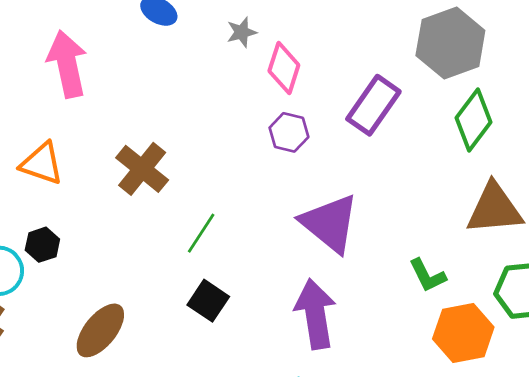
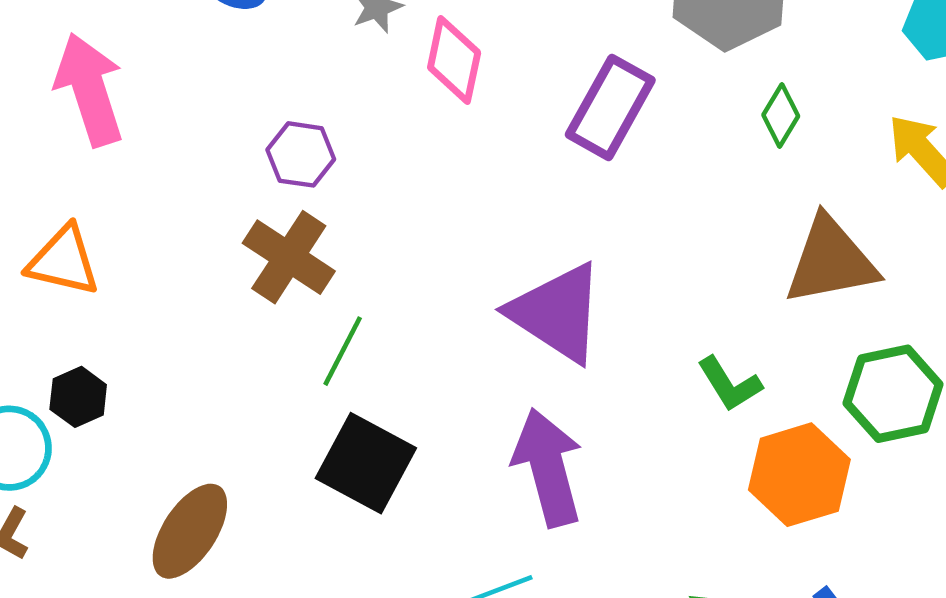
green diamond: (473, 120) -> (781, 115), size x0.6
purple hexagon: (289, 132) -> (301, 154), moved
brown cross: (142, 169) -> (289, 257), moved
black square: (208, 301) -> (366, 463), size x1.4

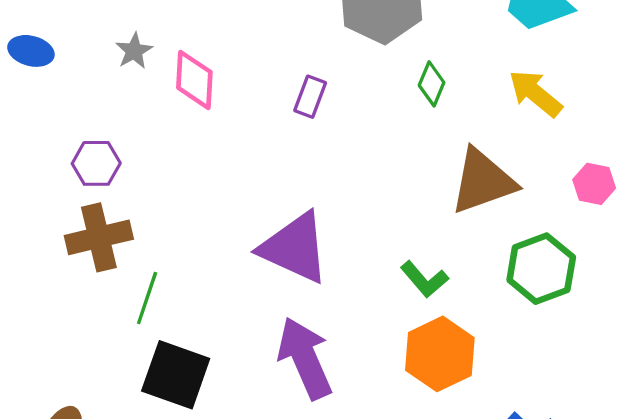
purple rectangle: (610, 107) -> (310, 97), size x0.6
brown cross: (289, 257) -> (99, 237), turned -38
orange hexagon: (799, 475) -> (440, 354), moved

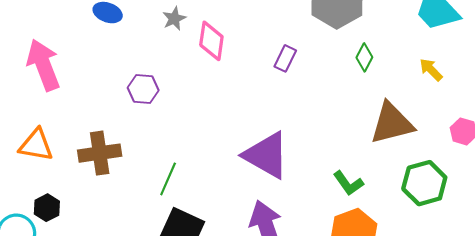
yellow arrow: (535, 93) -> (431, 70), size x0.7
brown cross: (99, 237) -> (100, 153), moved

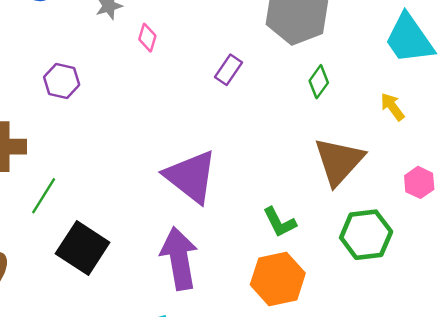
pink diamond: (211, 41) -> (147, 38), size x0.6
brown triangle: (392, 123) -> (339, 161), turned -42
green line: (168, 179) -> (44, 196), moved

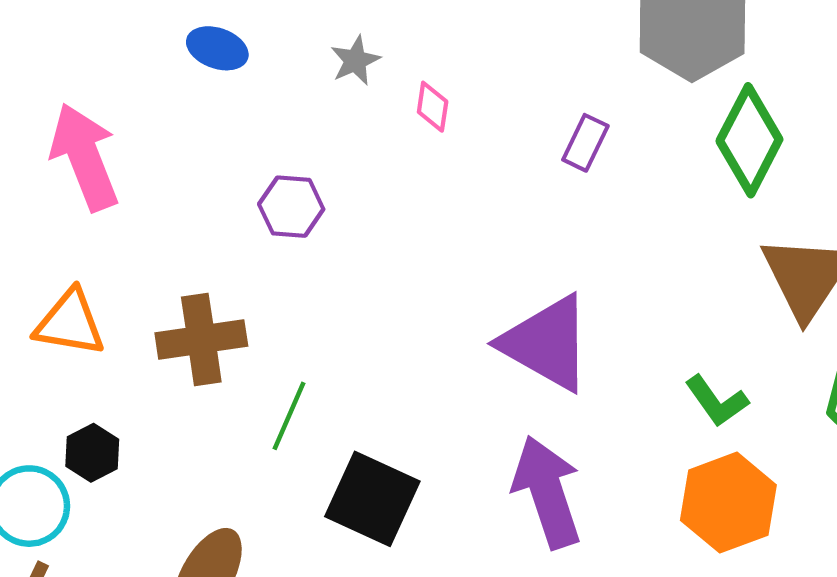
green diamond: (319, 82) -> (749, 140), size x1.8

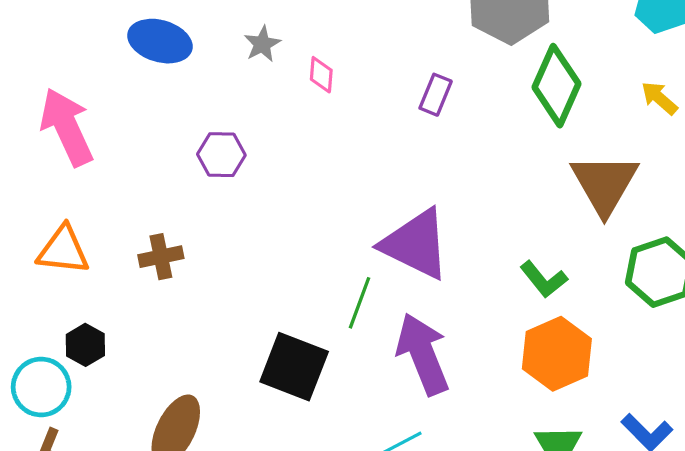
blue ellipse: (217, 48) -> (160, 41), size x1.4
brown cross: (201, 339) -> (161, 257), size x0.7
green line: (289, 416) -> (360, 303), moved

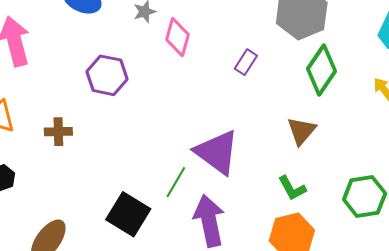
pink diamond: (321, 75) -> (178, 37), size x1.6
purple hexagon: (221, 155) -> (107, 75), size x1.4
brown triangle: (604, 184) -> (301, 131), moved, size x0.7

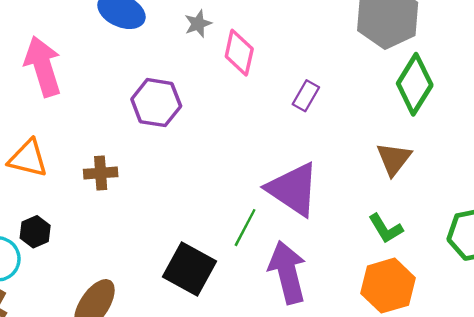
purple rectangle: (246, 62) -> (306, 96), moved

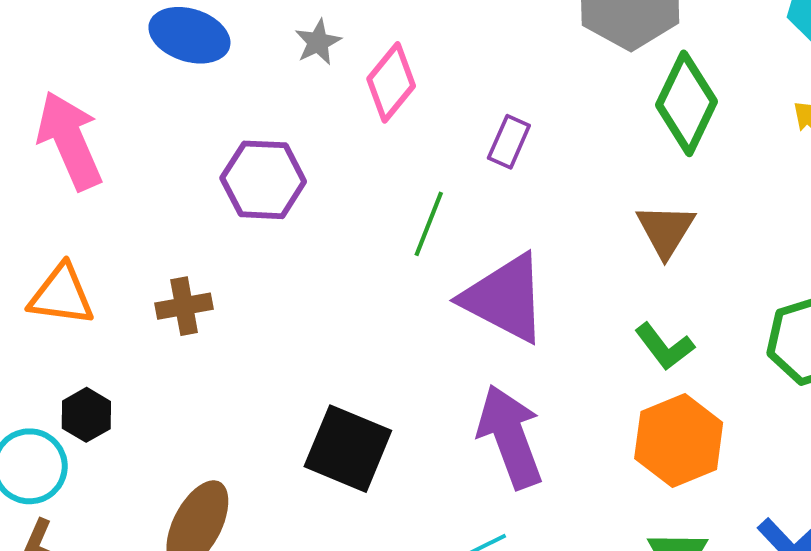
pink diamond: (239, 53) -> (391, 82), turned 33
green line: (245, 228) -> (429, 224), moved

